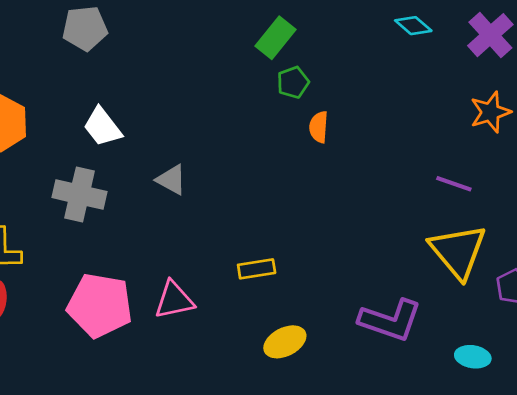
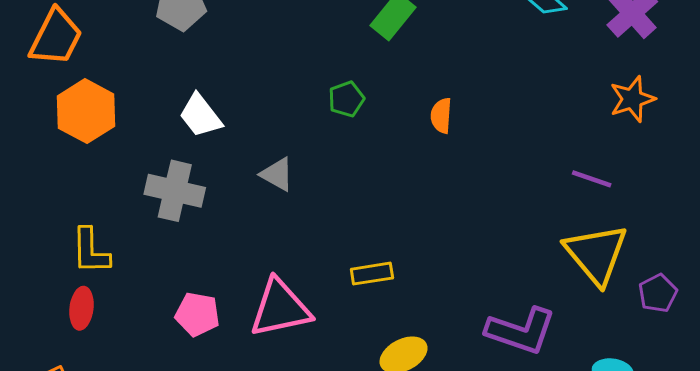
green pentagon: (293, 82) -> (346, 99), moved
pink triangle: (174, 300) -> (280, 308), size x1.4
pink pentagon: (100, 305) -> (197, 314), size x0.6

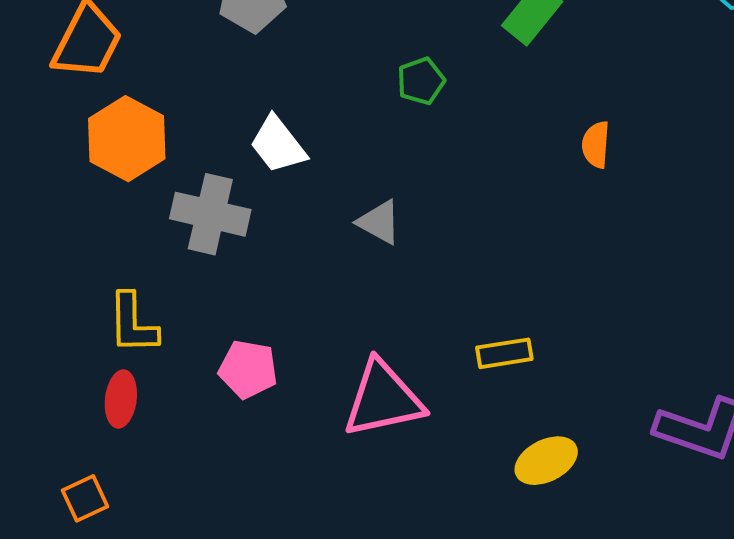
green pentagon: (346, 99) -> (421, 81), moved
gray cross: (175, 191) -> (210, 214), moved
pink pentagon: (197, 314) -> (248, 369), moved

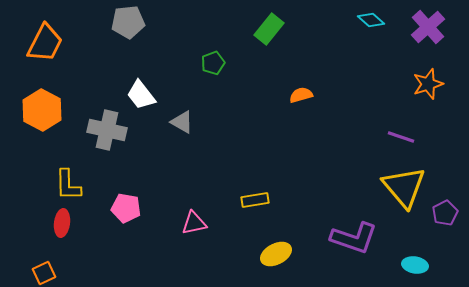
orange hexagon: (127, 139) -> (42, 110), moved
orange semicircle: (596, 145) -> (301, 95), turned 70
gray triangle: (379, 222) -> (182, 122), moved
pink triangle: (383, 399) -> (194, 223), size x0.6

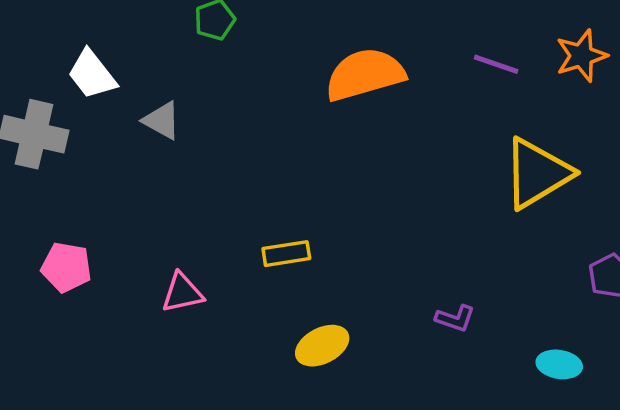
orange semicircle: (301, 95) -> (365, 74), size x2.0
purple line: (401, 137) -> (496, 64), moved
yellow triangle: (404, 187) -> (537, 173), moved, turned 39
purple L-shape: (354, 238) -> (455, 318), size x0.5

